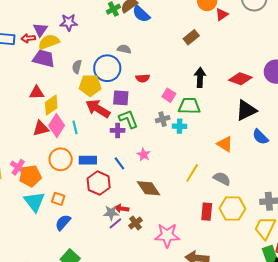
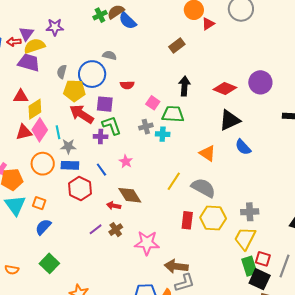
gray semicircle: (222, 179) -> (203, 188), size x1.4
red arrow: (122, 208) -> (114, 206), moved
gray star: (111, 213) -> (68, 146), moved

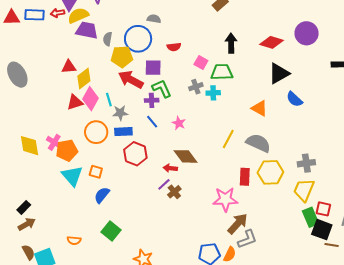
purple trapezoid: (29, 62) -> (87, 30), moved
blue line: (101, 170) -> (152, 122), moved
purple line: (96, 229) -> (164, 184), moved
pink star: (147, 243) -> (225, 199), moved
brown arrow: (176, 266) -> (238, 224), turned 130

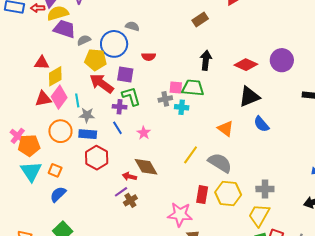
gray semicircle: (108, 39) -> (84, 40), turned 48
pink square: (201, 62) -> (176, 87), moved, turned -32

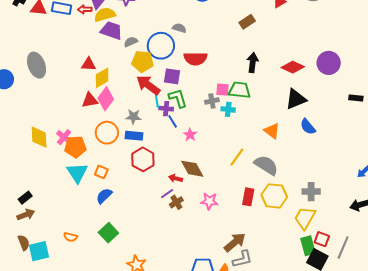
red semicircle: (149, 57) -> (195, 59), size x1.6
cyan line: (77, 100) -> (157, 101), moved
blue line: (117, 128) -> (173, 121), moved
pink star: (180, 214) -> (209, 201), moved, size x0.7

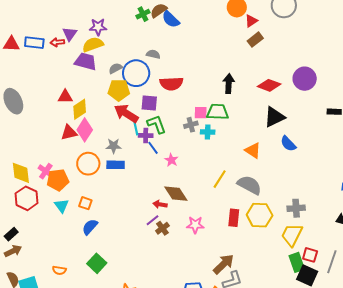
yellow semicircle: (105, 15) -> (93, 45), moved
brown rectangle: (247, 22) -> (255, 40), moved
gray semicircle: (131, 42) -> (115, 68), moved
red hexagon: (143, 159) -> (27, 198), moved
cyan triangle: (77, 173) -> (62, 206), size x0.7

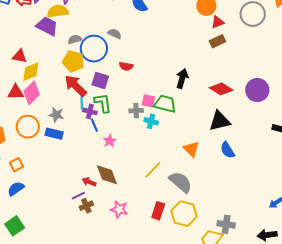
red semicircle: (171, 84) -> (126, 66), size x0.6
orange square: (85, 203) -> (16, 165), turned 32
gray cross: (296, 208) -> (226, 224), moved

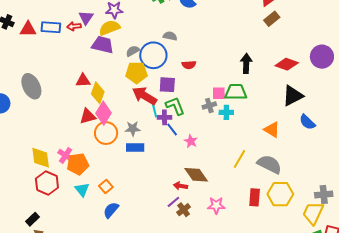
yellow diamond: (31, 72) -> (98, 93), turned -35
orange circle: (28, 127) -> (106, 133), moved

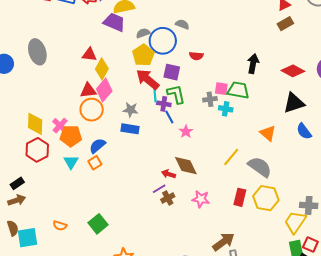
yellow pentagon: (136, 73) -> (143, 55), turned 30
orange circle: (106, 133) -> (92, 110), moved
blue semicircle: (111, 210) -> (97, 146), moved

